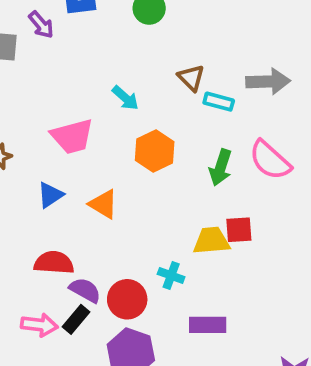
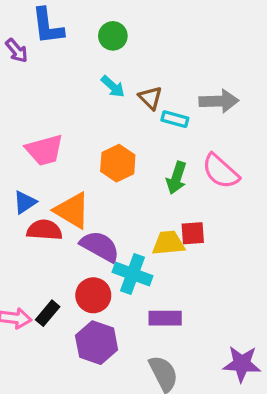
cyan arrow: (125, 98) -> (113, 86), moved
orange triangle: (103, 204) -> (72, 210), size x1.4
red semicircle: (54, 263) -> (44, 230), moved
cyan cross: (171, 275) -> (132, 274), size x1.6
purple semicircle: (85, 290) -> (100, 246), moved, size x1.4

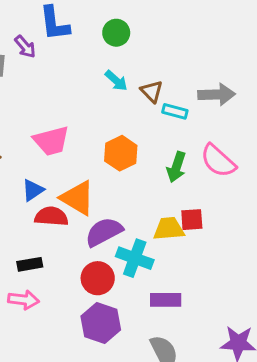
purple semicircle: (100, 246) -> (104, 232), turned -57
black rectangle: (48, 313) -> (30, 264), moved, turned 40

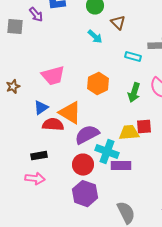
brown triangle: (152, 91) -> (118, 23), moved
purple rectangle: (166, 300) -> (121, 166), moved

